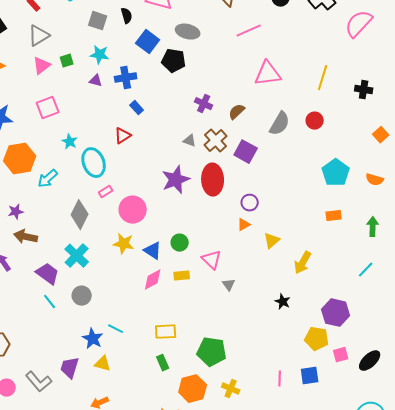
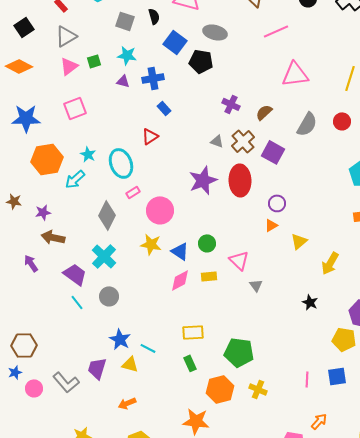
cyan star: (70, 142) -> (88, 154), moved
cyan line: (116, 329) -> (148, 348), moved

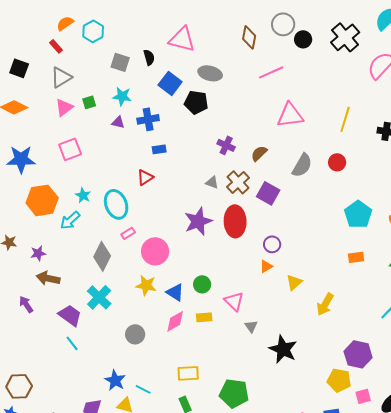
black square: (24, 27) -> (19, 68), turned -36
blue rectangle: (164, 108) -> (159, 149), turned -56
gray circle: (109, 296) -> (135, 334), moved
black star: (310, 302) -> (283, 349), moved, size x1.8

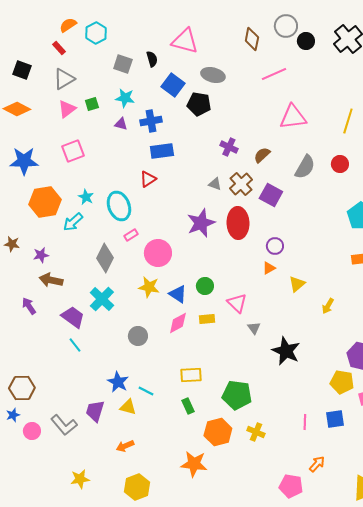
blue rectangle: (159, 149) -> (162, 151), size x1.6
yellow arrow: (325, 304) -> (328, 306), size x0.7

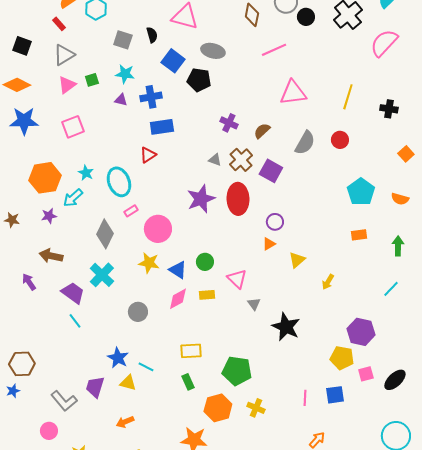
blue star: (24, 161) -> (24, 121), moved
purple star: (41, 255) -> (49, 216), moved
pink circle: (32, 431) -> (49, 431), moved

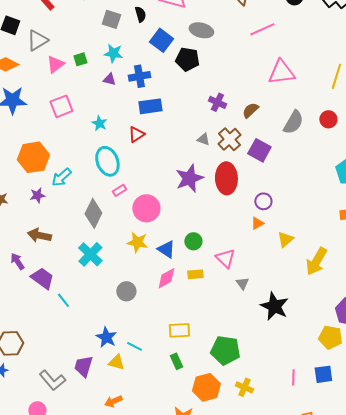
gray triangle: (64, 55) -> (37, 40), moved
cyan star: (86, 173) -> (99, 123), moved
yellow arrow: (328, 282) -> (316, 261), size x1.8
purple trapezoid: (73, 293) -> (42, 278), moved

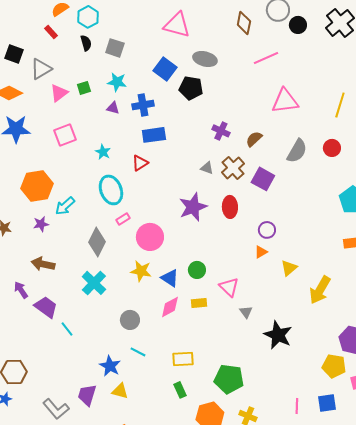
black semicircle: (140, 14) -> (86, 43), moved
red ellipse: (226, 178) -> (230, 207), size x0.7
cyan line: (134, 346) -> (138, 352), moved

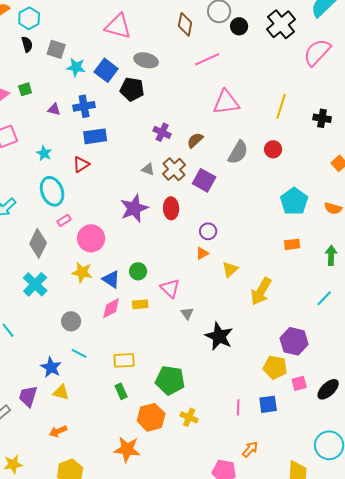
cyan star: (117, 82) -> (76, 67), moved

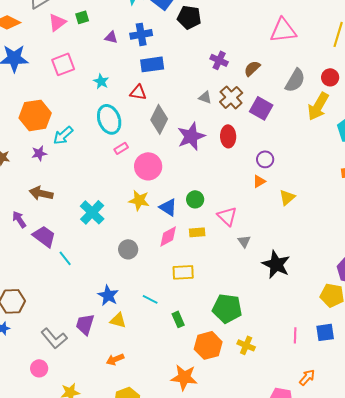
red triangle: (81, 164) -> (138, 92), turned 42
gray diamond: (38, 243) -> (159, 119), moved
yellow arrow: (261, 291) -> (318, 106), moved
cyan line: (79, 353) -> (150, 299), moved
yellow rectangle: (124, 360) -> (183, 272), moved

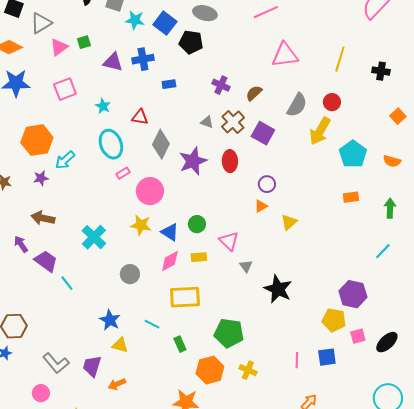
purple triangle: (111, 37) -> (113, 62), size x1.5
blue rectangle: (152, 64) -> (169, 84), moved, size x0.6
yellow rectangle: (183, 272) -> (185, 297), size x1.4
purple trapezoid: (85, 324) -> (92, 366), moved

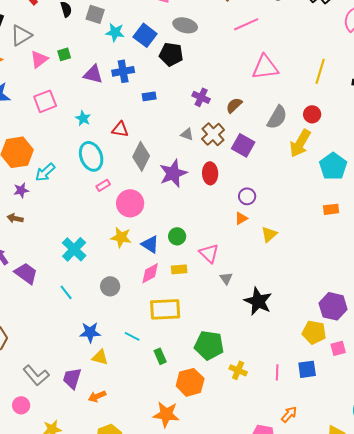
brown arrow: (43, 218) -> (15, 218), moved, size x0.7
cyan line: (67, 283) -> (66, 292), moved
blue star: (110, 320) -> (90, 332), turned -30
yellow cross: (248, 370) -> (238, 370), moved

